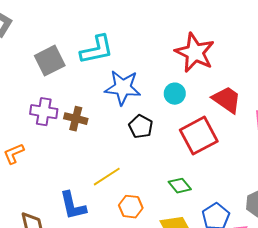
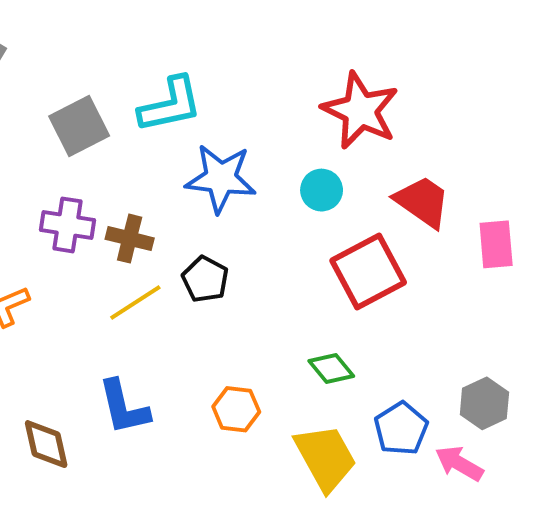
black pentagon: (141, 127) -> (205, 279), moved
yellow line: (107, 177) -> (135, 303), moved

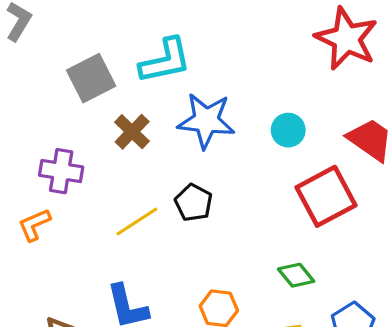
red star: (360, 111) -> (347, 39), moved
purple cross: (68, 225) -> (61, 171), moved
brown cross: (130, 239) -> (132, 132), moved, turned 30

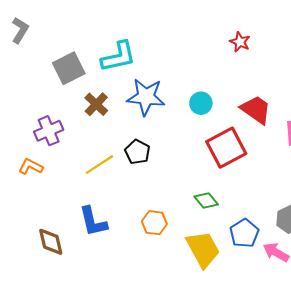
red star: (347, 39) -> (240, 42), size x0.5
purple cross: (61, 171) -> (49, 131), turned -32
orange L-shape: (34, 225) -> (31, 167), turned 50

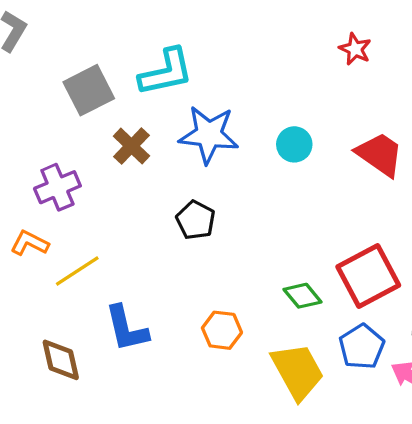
red square: (226, 148) -> (368, 276), moved
yellow line: (99, 165) -> (77, 271), moved

